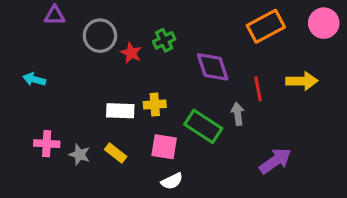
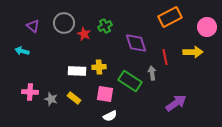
purple triangle: (55, 15) -> (33, 26), moved, turned 40
pink circle: (324, 23) -> (207, 27), moved

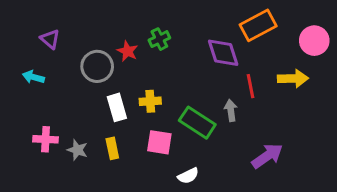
gray circle: (64, 23) -> (97, 66), moved
purple diamond: (136, 43) -> (223, 53), moved
white rectangle: (77, 71) -> (117, 107), turned 72
yellow rectangle: (74, 98) -> (112, 148), turned 40
white semicircle: (110, 116) -> (188, 176), moved

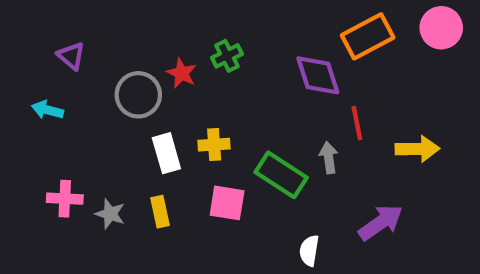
pink circle: (314, 41) -> (441, 28), moved
yellow arrow: (293, 79) -> (417, 149), moved
white semicircle: (188, 176) -> (309, 251), moved, turned 125

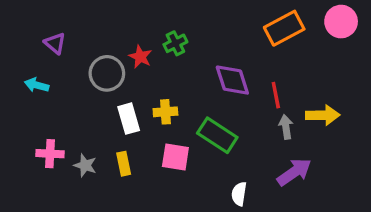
purple diamond: (318, 75) -> (232, 80), moved
gray arrow: (329, 158) -> (286, 127), moved

